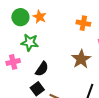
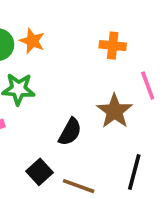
black semicircle: (42, 69) -> (70, 132), moved

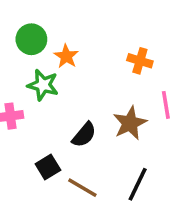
orange star: (32, 41) -> (66, 56), moved

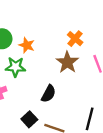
orange cross: (140, 61) -> (75, 39), turned 35
brown star: (130, 123) -> (67, 62), moved

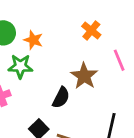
brown star: (67, 62) -> (84, 76), moved

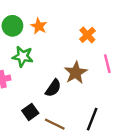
orange star: (33, 40) -> (39, 26), moved

